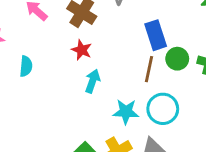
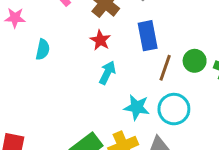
blue rectangle: (156, 35) -> (148, 36), moved

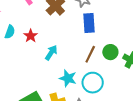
blue rectangle: (148, 36) -> (89, 23), moved
red star: (100, 40) -> (31, 36), moved

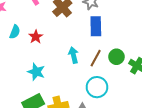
cyan arrow: (51, 53) -> (73, 55), moved, turned -49
cyan star: (68, 78) -> (36, 72), moved

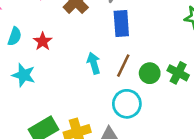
green circle: (116, 57) -> (150, 73), moved
cyan star: (36, 72) -> (24, 75), moved

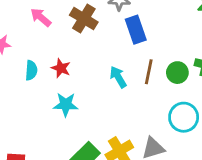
cyan star: (24, 75) -> (66, 104), moved
cyan circle: (127, 104) -> (184, 117), moved

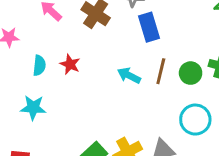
cyan arrow: (118, 77) -> (129, 75), turned -35
cyan star: (66, 104) -> (33, 108), moved

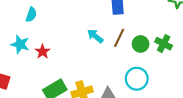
red star: (70, 64) -> (43, 52), moved

